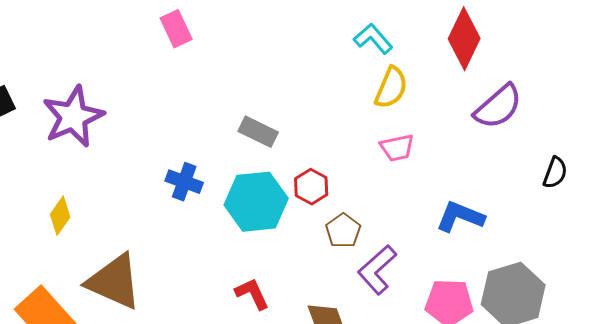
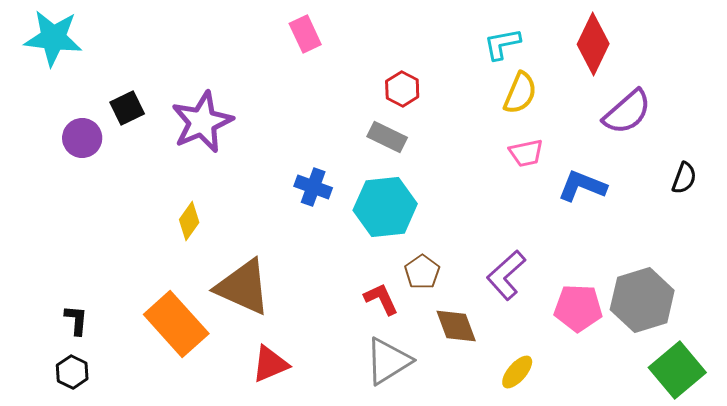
cyan L-shape: (373, 39) -> (502, 44), turned -60
red hexagon: (311, 187) -> (402, 89), moved
blue L-shape: (460, 217) -> (582, 186), moved
brown pentagon: (343, 231) -> (422, 272), moved

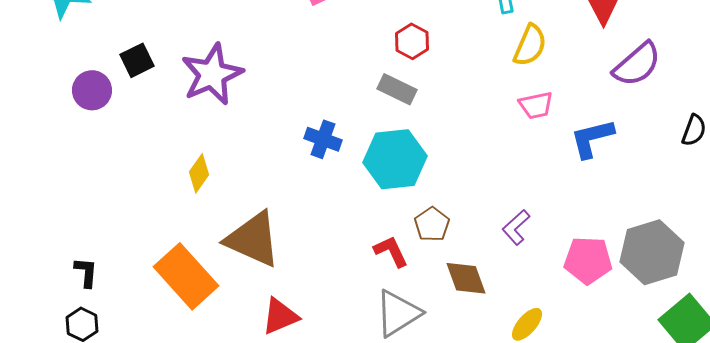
blue L-shape: (582, 186) -> (592, 138), turned -36
purple L-shape: (506, 275) -> (516, 227), size x0.7

